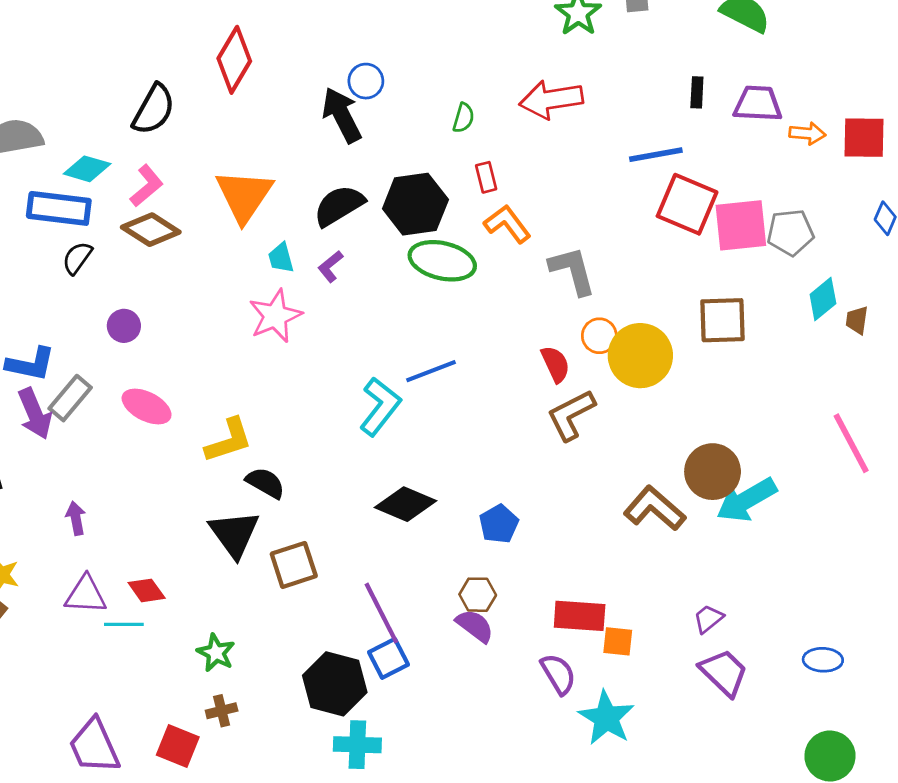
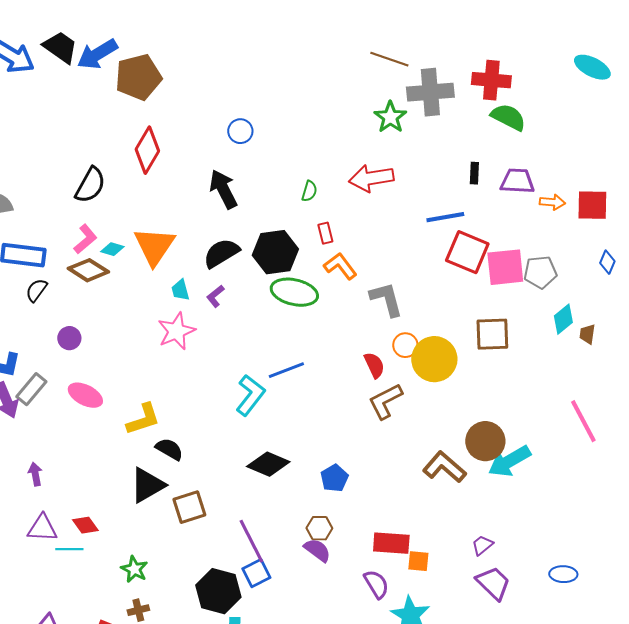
blue circle: (366, 81) -> (240, 131), moved
cyan diamond: (87, 169) -> (112, 249), moved, size x0.7
black triangle: (234, 534) -> (147, 485), turned 36

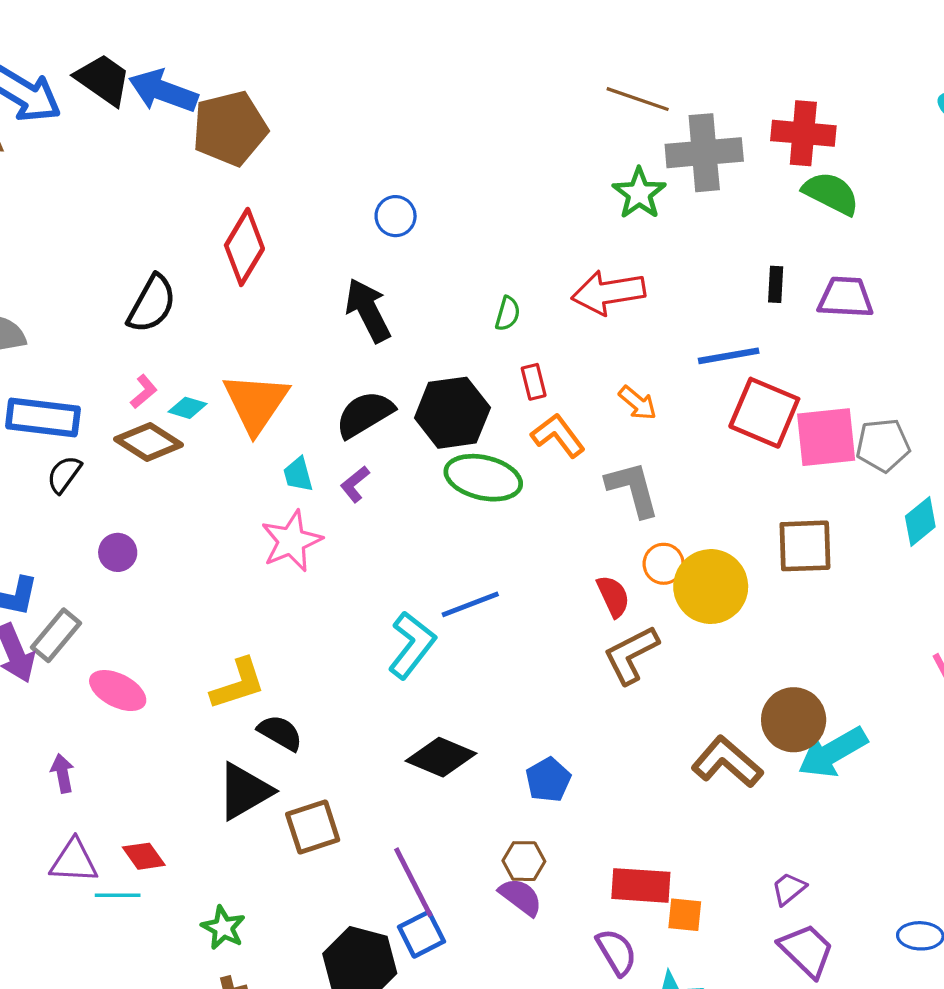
blue arrow: (97, 54) -> (163, 91), turned 51
orange arrow: (552, 202) -> (638, 403), moved, turned 35
pink L-shape: (85, 239) -> (144, 392), size x0.7
pink ellipse: (85, 395) -> (118, 691), moved

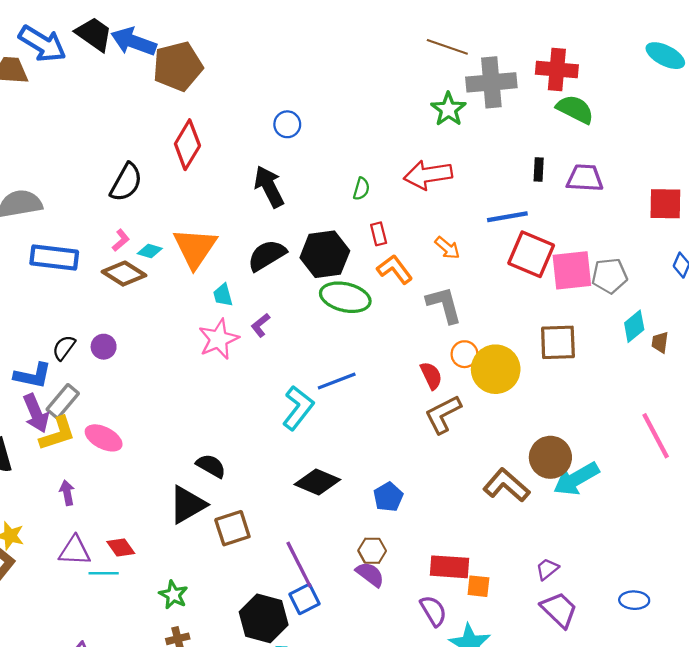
black semicircle: (64, 474) -> (64, 348), moved
purple L-shape: (355, 484) -> (260, 325), moved
yellow L-shape: (238, 684) -> (57, 434), moved

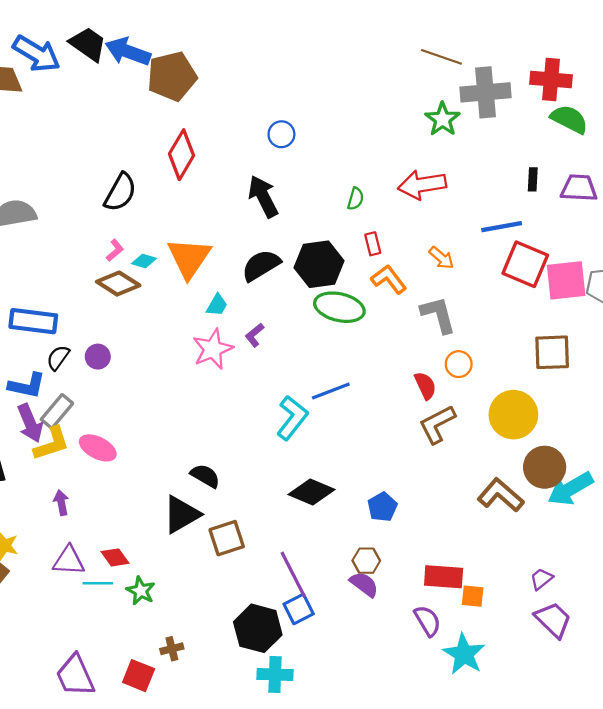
blue rectangle: (54, 257) -> (33, 321), moved
cyan trapezoid: (223, 295) -> (217, 305), turned -135
yellow circle: (496, 369) -> (513, 415), moved
green star: (173, 595) -> (141, 591), moved

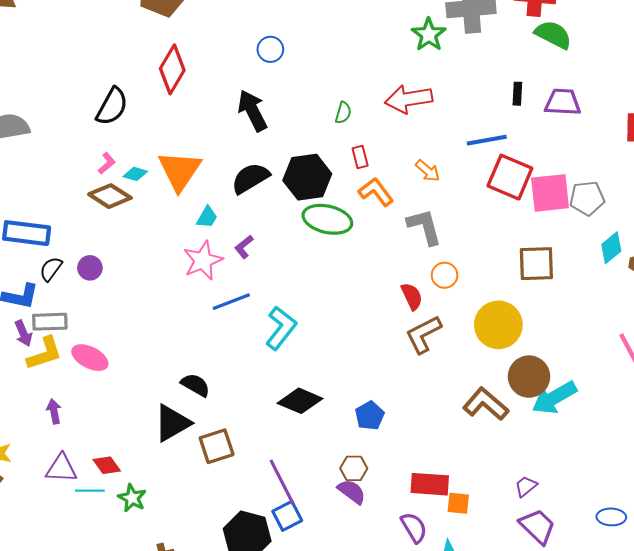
blue line: (331, 391) -> (231, 302), moved
gray rectangle: (57, 411) -> (50, 322), turned 48
purple arrow: (30, 423) -> (23, 333), size x0.7

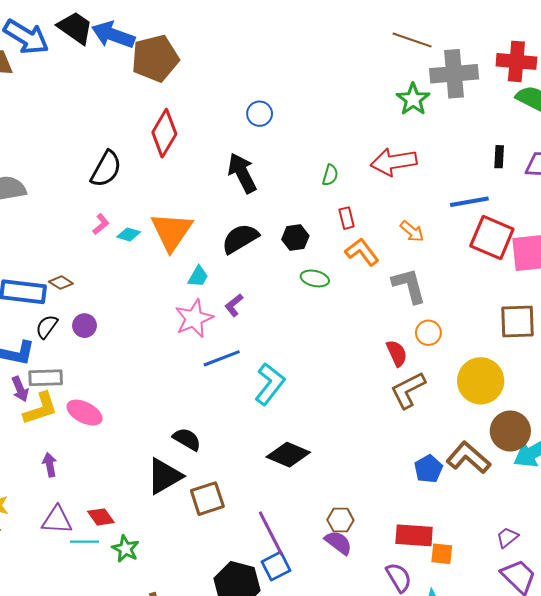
black hexagon: (307, 177) -> (295, 238), size x0.6
brown diamond: (110, 196) -> (61, 283), moved, size x0.6
green ellipse: (327, 219) -> (315, 278), size x0.6
blue pentagon: (370, 416) -> (428, 469), moved

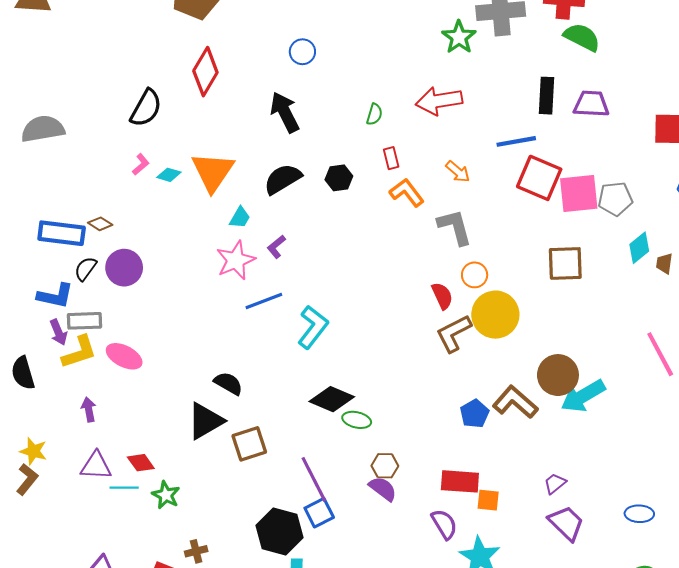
black rectangle: (499, 157) -> (546, 96), size x1.6
green ellipse: (315, 278) -> (357, 420), moved
purple circle: (85, 326) -> (124, 268), size x1.5
yellow circle: (481, 381) -> (495, 315), moved

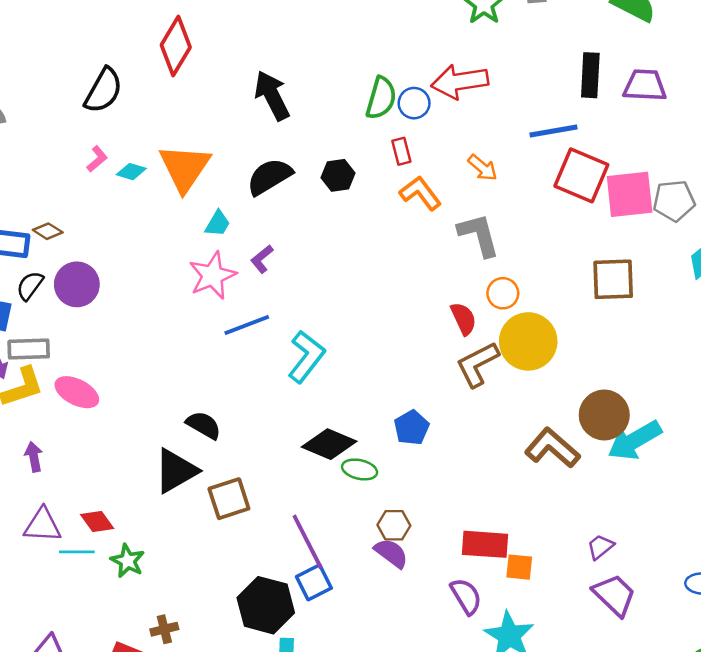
blue circle: (302, 52) -> (414, 103), moved
green semicircle: (374, 114) -> (381, 98), size x1.6
blue pentagon: (475, 414) -> (412, 428), moved

